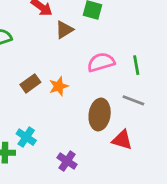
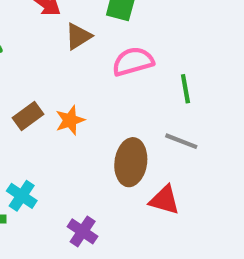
pink semicircle: (101, 62) -> (133, 61), moved

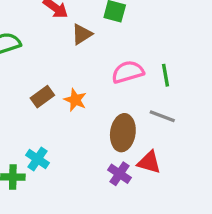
pink semicircle: (133, 61) -> (128, 72), moved
orange star: (70, 120) -> (75, 100), turned -30
purple cross: (83, 231) -> (120, 174), moved

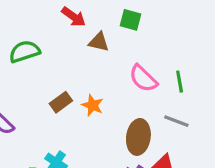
brown triangle: (82, 34) -> (99, 42), turned 45
pink semicircle: (128, 72) -> (143, 78), turned -120

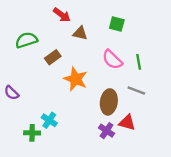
green square: (130, 20) -> (117, 24), moved
brown rectangle: (61, 102) -> (53, 57), moved
orange star: (93, 105) -> (76, 79), size x1.5

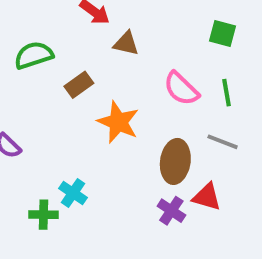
green square: (117, 24) -> (223, 34), moved

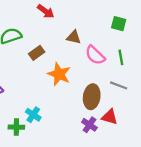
brown triangle: (126, 43) -> (74, 37), moved

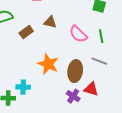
brown triangle: (74, 37) -> (50, 22), moved
orange star: (59, 74) -> (48, 64), moved
cyan cross: (33, 115) -> (23, 87), turned -32

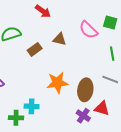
pink semicircle: (78, 34) -> (88, 30), moved
orange star: (48, 64) -> (57, 83), turned -30

